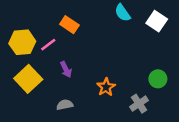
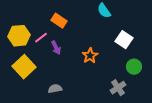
white square: (157, 21) -> (124, 40), moved
purple arrow: (66, 69) -> (56, 48), moved
orange star: (106, 87) -> (90, 56), moved

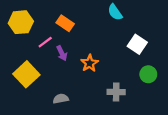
yellow hexagon: (19, 36) -> (21, 22), moved
orange star: (90, 56) -> (90, 63), moved
gray cross: (118, 88) -> (116, 92), moved, turned 35

